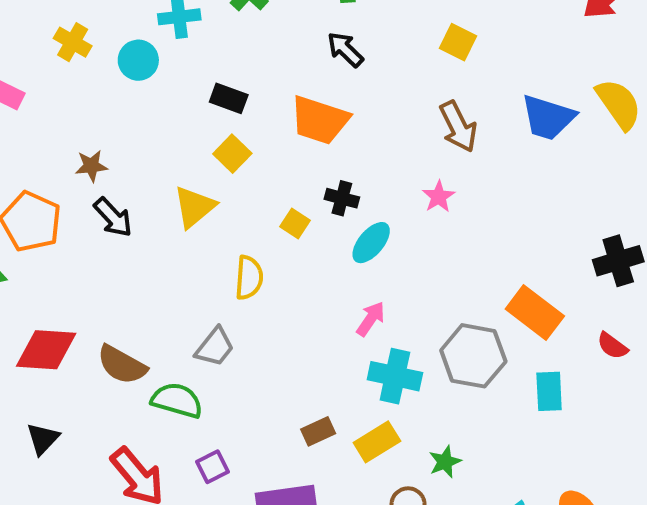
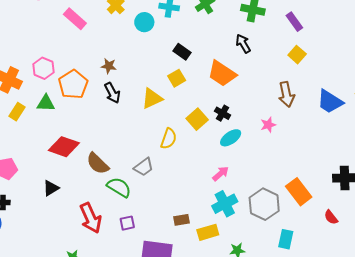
yellow square: (295, 224) -> (197, 119), size x1.5
cyan cross: (395, 376) -> (225, 204), turned 35
cyan rectangle: (549, 391) -> (286, 239), moved

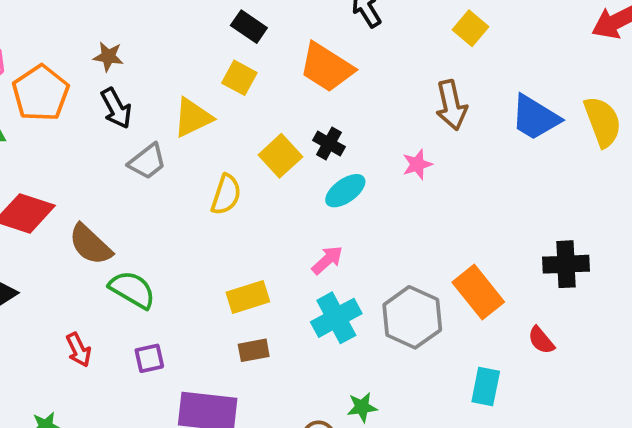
yellow square: (177, 78) -> (239, 78), turned -30
gray trapezoid: (144, 167) -> (147, 161), moved
red arrow: (91, 218) -> (79, 350), size x0.6
yellow rectangle: (208, 232) -> (248, 297), moved
cyan rectangle: (286, 239) -> (486, 387), moved

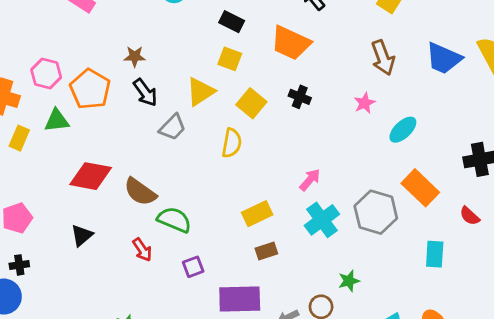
yellow square: (280, 156) -> (251, 103), moved
cyan ellipse: (345, 191) -> (403, 130), moved
red arrow: (79, 350) -> (142, 250), moved

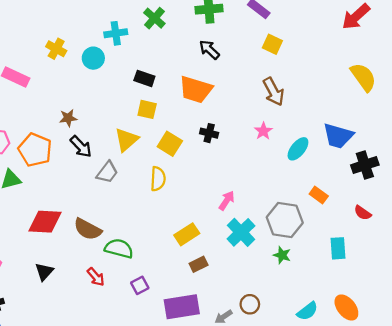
blue trapezoid: (444, 58) -> (338, 136), moved
orange rectangle: (420, 188) -> (319, 195), size x0.6
green star: (349, 281) -> (282, 255), moved, turned -30

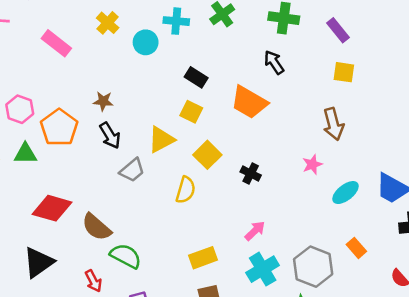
yellow square: (272, 44) -> (344, 72), turned -30
black cross: (209, 133) -> (251, 174), moved
black triangle: (44, 272) -> (39, 262), size x1.5

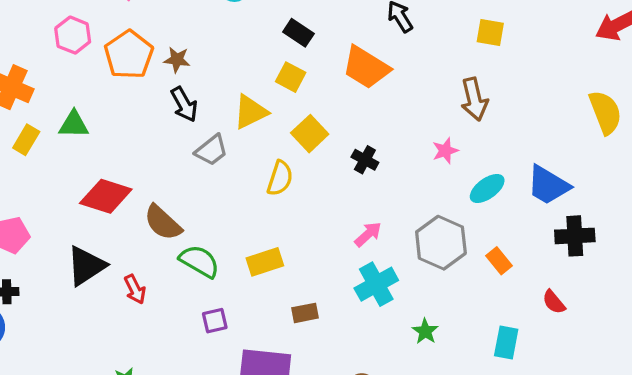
pink hexagon: (20, 109) -> (73, 35), moved
orange pentagon: (59, 128) -> (129, 55), moved
yellow rectangle: (203, 258) -> (265, 262), moved
gray hexagon: (313, 267) -> (441, 243), moved
red arrow: (93, 281) -> (135, 289), moved

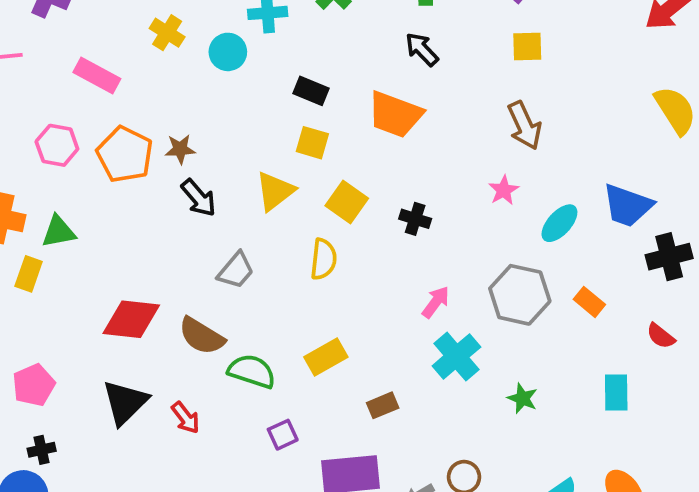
green triangle: (74, 124) -> (59, 232), moved
gray trapezoid: (211, 150) -> (236, 270), moved

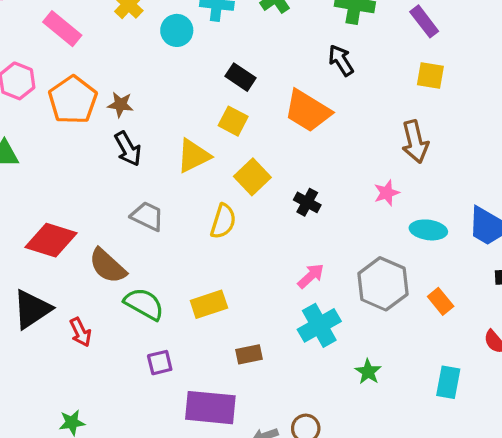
cyan ellipse: (559, 223) -> (428, 230), turned 44
gray trapezoid: (236, 270) -> (147, 216), turned -116

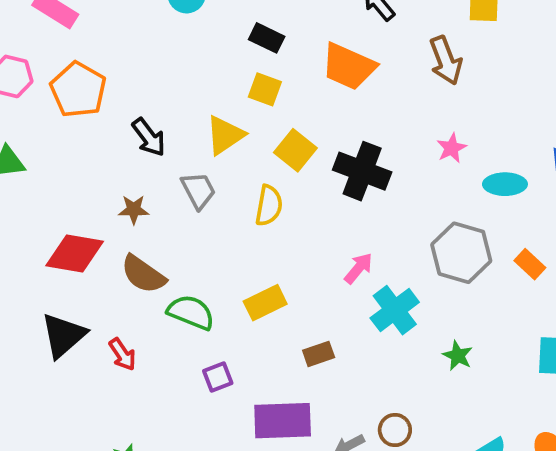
brown star: (120, 105) -> (134, 210), moved
brown arrow: (415, 142) -> (446, 60), moved
black cross: (307, 202) -> (362, 171), size x1.8
gray trapezoid: (147, 216) -> (198, 190), moved, turned 44
pink arrow: (311, 276) -> (358, 268), moved

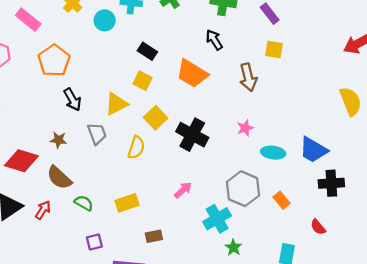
orange pentagon: (78, 90) -> (54, 61), moved
cyan cross: (395, 310) -> (217, 219), moved
green semicircle: (191, 312) -> (84, 203), size x0.7
red arrow: (122, 354) -> (43, 210), moved, turned -120

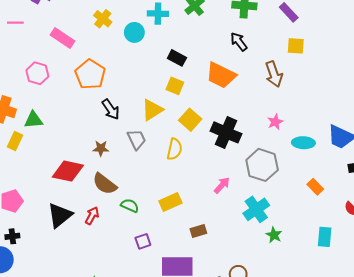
gray hexagon: (243, 189) -> (262, 165), moved

